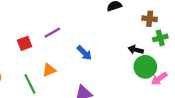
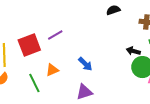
red square: (25, 43) -> (29, 45), size x1.6
blue arrow: (84, 53) -> (85, 64), moved

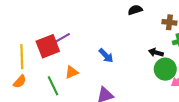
purple line: (55, 35) -> (62, 38), moved
blue arrow: (85, 64) -> (106, 56), moved

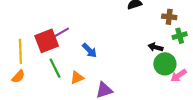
blue arrow: (106, 56) -> (90, 50), moved
orange triangle: (72, 72) -> (77, 78), moved
green line: (53, 86) -> (55, 68), moved

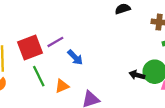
purple line: (61, 33) -> (55, 42), moved
black arrow: (156, 47) -> (137, 75), moved

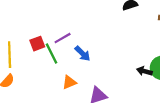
red square: (30, 47) -> (37, 44), size x0.6
green line: (39, 76) -> (52, 54), moved

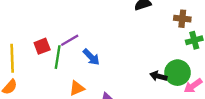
green line: (52, 54) -> (58, 57), turned 35

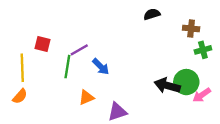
red square: (42, 46) -> (42, 44), moved, turned 35
black arrow: (158, 76) -> (167, 86), size x1.5

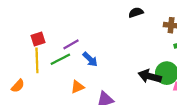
red square: (42, 44) -> (38, 39), turned -32
green line: (67, 67) -> (60, 59), turned 54
yellow line: (22, 68) -> (37, 60), moved

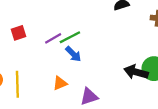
green line: (60, 59) -> (70, 37), moved
yellow line: (37, 60) -> (17, 84), moved

